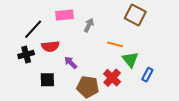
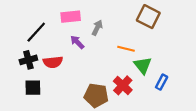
red semicircle: (50, 46) -> (53, 62), moved
purple arrow: (71, 63) -> (77, 42), moved
black square: (47, 80) -> (33, 88), moved

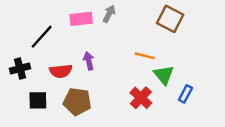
gray arrow: (97, 28) -> (109, 14), moved
purple arrow: (77, 42) -> (89, 61), moved, turned 32
black cross: (28, 60) -> (20, 69), moved
brown pentagon: (96, 95) -> (77, 102), moved

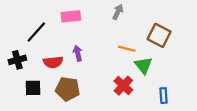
gray arrow: (109, 14) -> (118, 12), moved
brown square: (170, 19) -> (159, 35), moved
blue rectangle: (185, 94) -> (164, 96), moved, turned -32

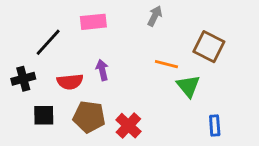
red cross: (123, 86) -> (128, 126), moved

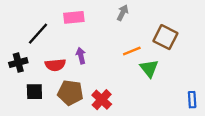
orange line: (166, 64) -> (132, 51), turned -36
blue rectangle: (215, 126) -> (192, 100), moved

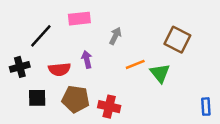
gray arrow: (123, 13) -> (115, 36), moved
orange line: (132, 51) -> (135, 64), moved
red cross: (102, 100) -> (109, 107), turned -30

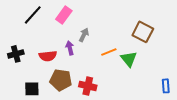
pink rectangle: (79, 19) -> (64, 15), turned -48
black line: (41, 36) -> (33, 15), moved
gray arrow: (115, 36) -> (84, 35), moved
black square: (37, 98) -> (32, 89), moved

